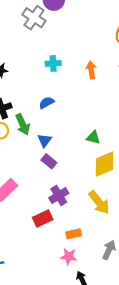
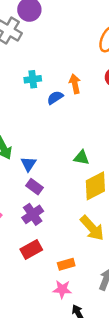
blue semicircle: (46, 103) -> (55, 98), moved
purple cross: (59, 195) -> (33, 214), moved

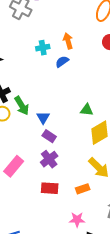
orange arrow: (75, 84) -> (68, 41), moved
red rectangle: (31, 249) -> (50, 188), turned 36
orange rectangle: (66, 264) -> (83, 189), moved

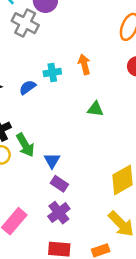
blue semicircle: (62, 62) -> (28, 87), moved
green triangle: (87, 110) -> (95, 109), moved

